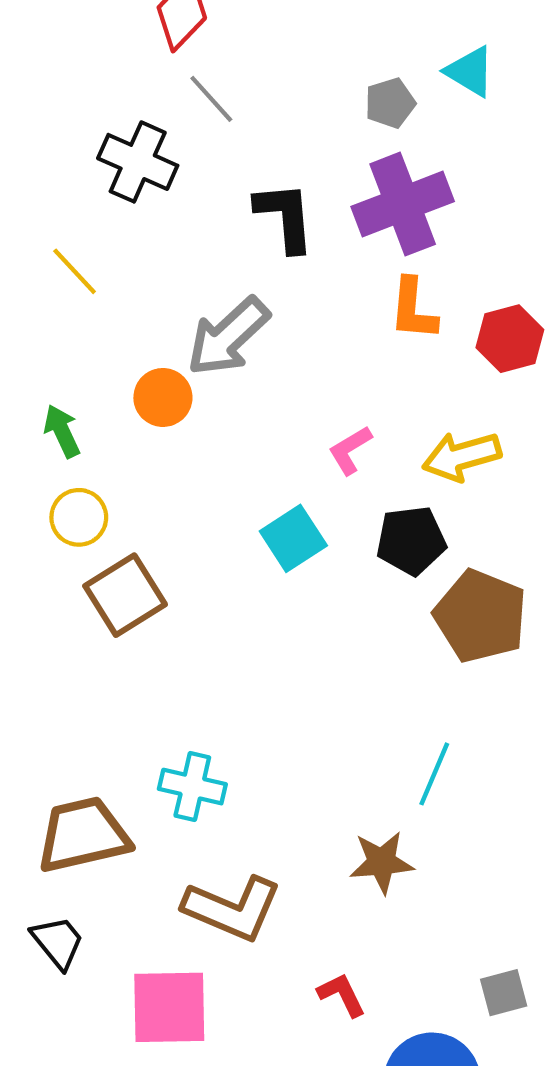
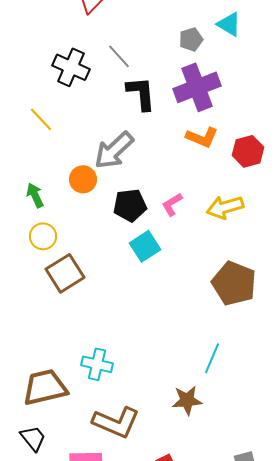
gray line: (211, 99) -> (119, 56), moved
orange L-shape: (413, 309) -> (202, 137), turned -72
black pentagon: (411, 540) -> (130, 205), moved

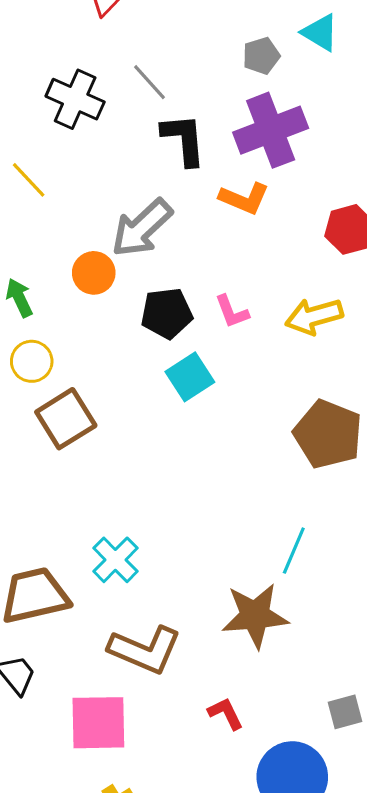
orange L-shape: (202, 137) -> (244, 198), moved
pink L-shape: (172, 204) -> (232, 312), turned -80
cyan cross: (97, 364) -> (115, 560), turned 32
brown star: (187, 400) -> (255, 616), size x1.4

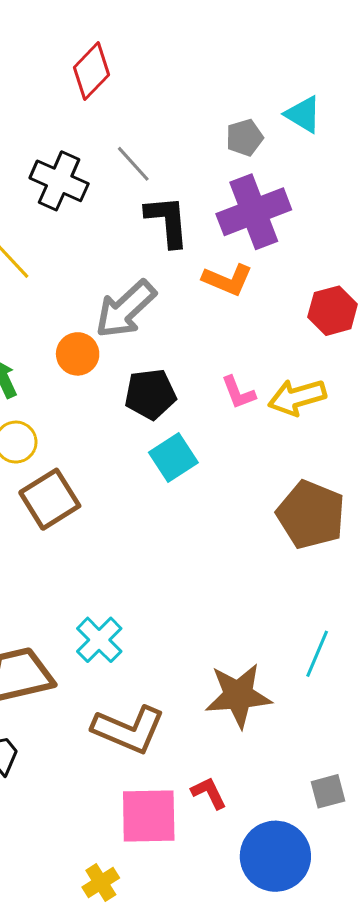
pink L-shape: (232, 312) -> (238, 393), moved
cyan line: (294, 551) -> (317, 654), moved
pink square: (98, 723) -> (149, 816), moved

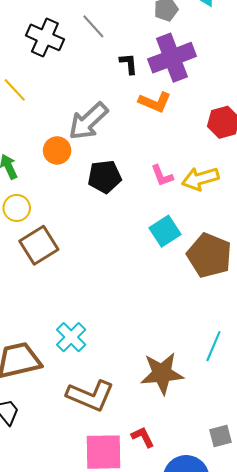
black L-shape: (167, 221) -> (129, 64), moved, size x0.6
cyan square: (173, 457) -> (165, 231), moved

